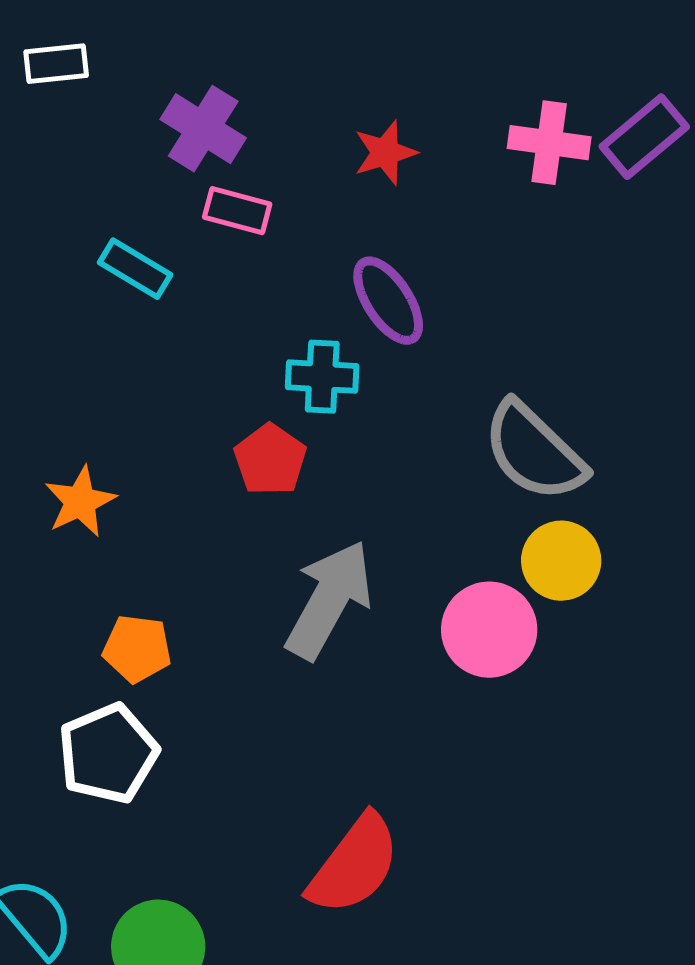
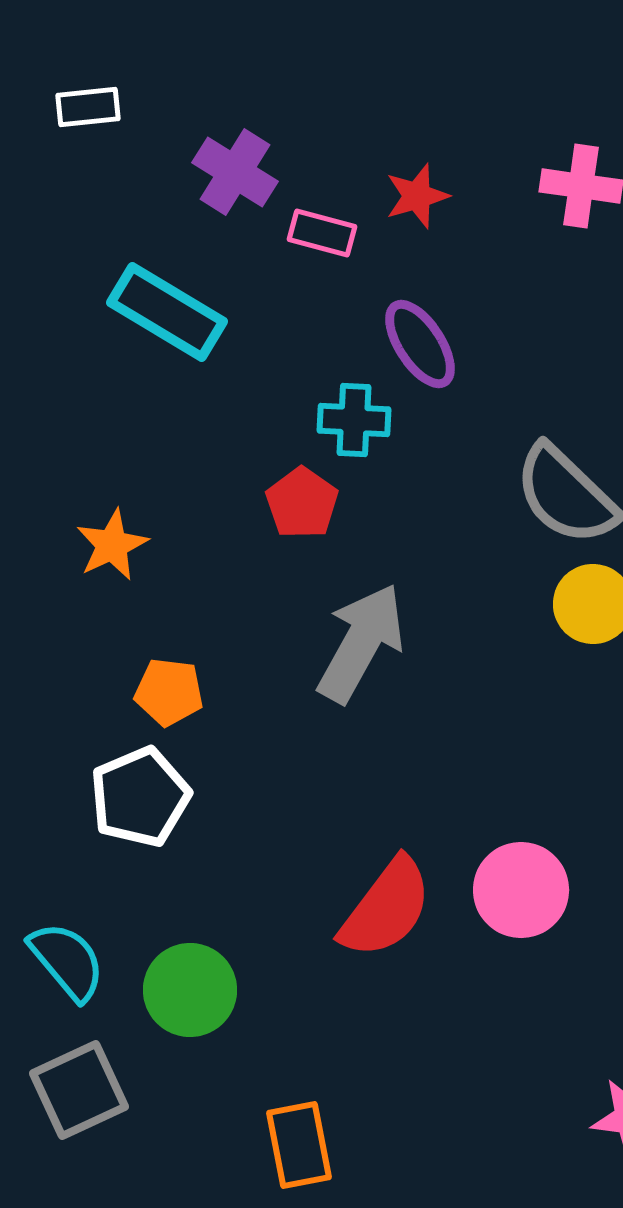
pink rectangle: (237, 211) -> (322, 233), moved
cyan rectangle: (135, 269) -> (167, 312), size x1.6
pink circle: (489, 630) -> (521, 890), moved

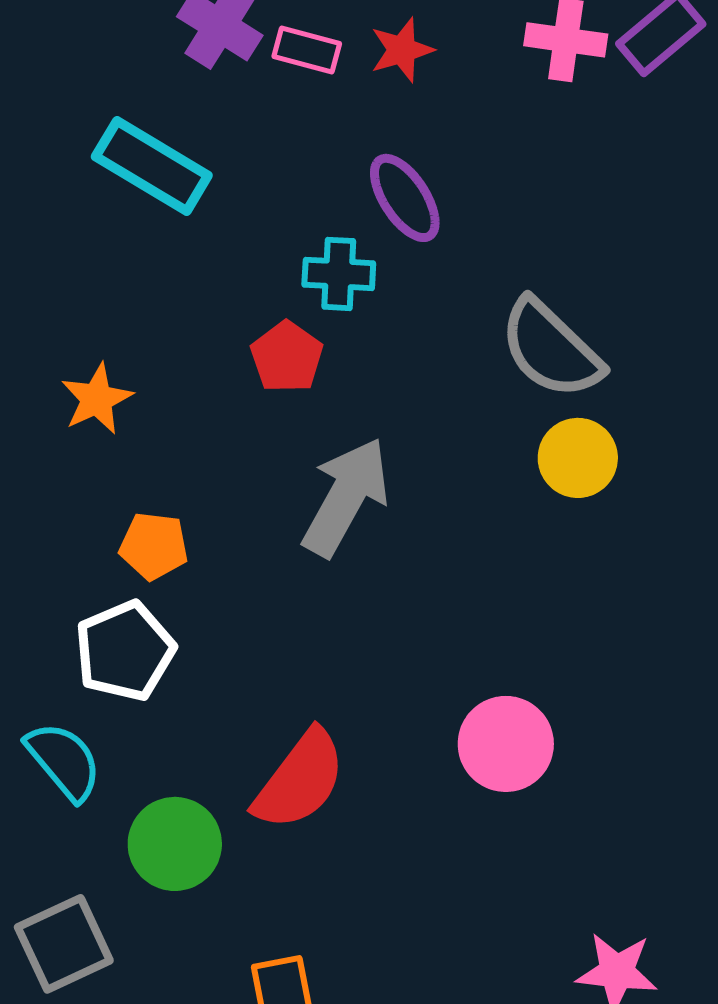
pink rectangle: (322, 233) -> (307, 50), moved
red semicircle: (386, 908) -> (300, 780), moved
cyan semicircle: (67, 961) -> (64, 761), moved

